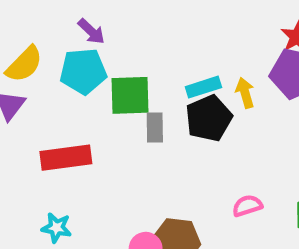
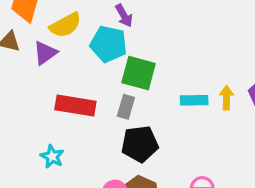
cyan rectangle: (203, 87) -> (194, 100), moved
black pentagon: (209, 118) -> (140, 144), moved
gray rectangle: (155, 127) -> (126, 107), moved

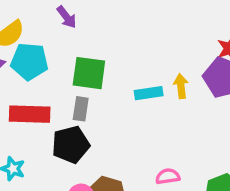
cyan pentagon: (109, 44) -> (29, 61), moved
black pentagon: (140, 144) -> (71, 145), moved

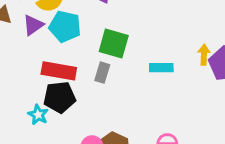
yellow arrow: (181, 86) -> (204, 55), moved
black pentagon: (71, 145) -> (60, 97), moved

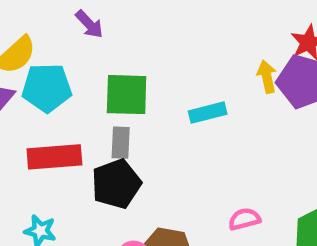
black pentagon: (60, 97) -> (116, 184), moved

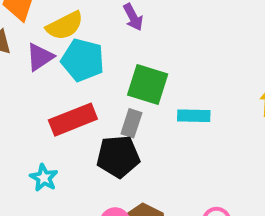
cyan rectangle: (208, 113) -> (194, 116), moved
red rectangle: (54, 157) -> (73, 120), turned -33

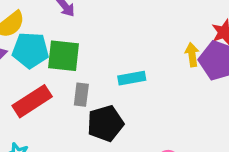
green square: (148, 85) -> (64, 56), moved
black pentagon: (118, 156) -> (105, 123), moved

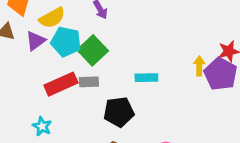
green square: (64, 56) -> (93, 50), turned 32
gray rectangle: (81, 95) -> (89, 82), moved, turned 72

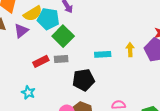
cyan pentagon: (66, 42) -> (48, 19), moved
yellow arrow: (199, 66) -> (130, 50), moved
red rectangle: (61, 84) -> (41, 61), size x0.7

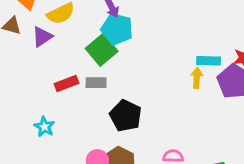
cyan pentagon: (48, 19) -> (117, 29), moved
cyan rectangle: (103, 54) -> (208, 61), moved
black pentagon: (83, 80) -> (126, 116), turned 30

